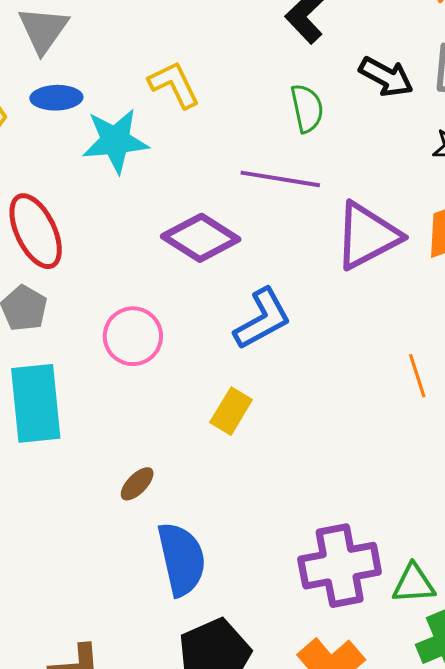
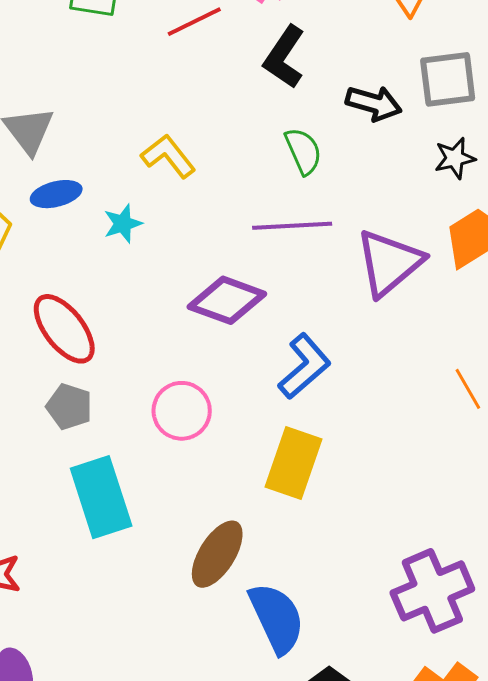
cyan star: (115, 141) -> (123, 224), size x0.6
yellow rectangle: (231, 411) -> (294, 463), size x1.5
brown ellipse: (137, 484) -> (217, 554), size x1.8

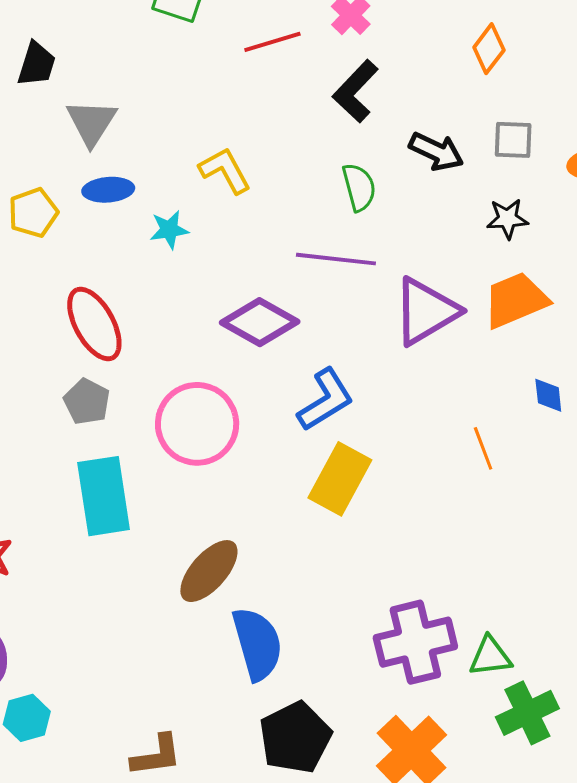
gray square: (448, 79) -> (513, 140), size x0.7
pink circle: (182, 411) -> (197, 424), size x1.4
yellow rectangle: (294, 463) -> (340, 479), moved

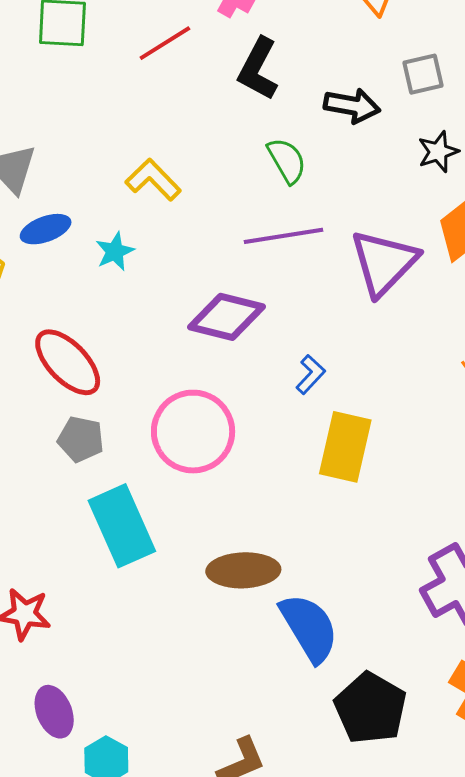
blue L-shape: (325, 400) -> (311, 374), size x0.6
brown ellipse: (209, 571) -> (243, 570), turned 62

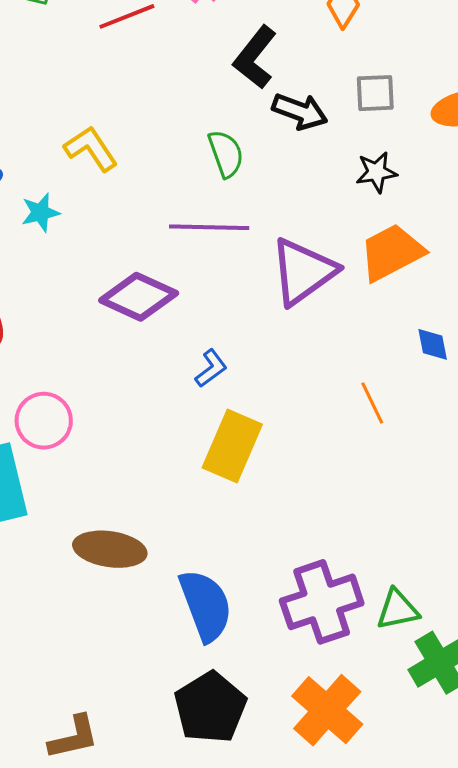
black L-shape: (258, 69) -> (255, 57), moved
pink circle: (193, 432) -> (44, 421), moved, size x0.7
blue semicircle: (309, 628) -> (206, 605), moved

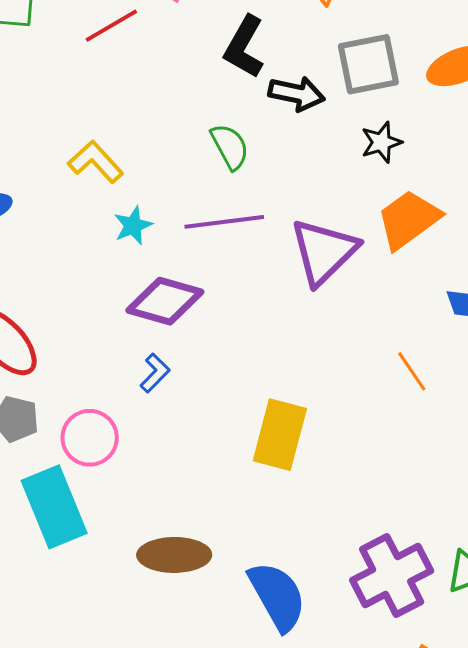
gray square: (375, 93) -> (368, 64), size x1.5
cyan star: (40, 212) -> (133, 226), moved
blue L-shape: (211, 368) -> (155, 373), moved

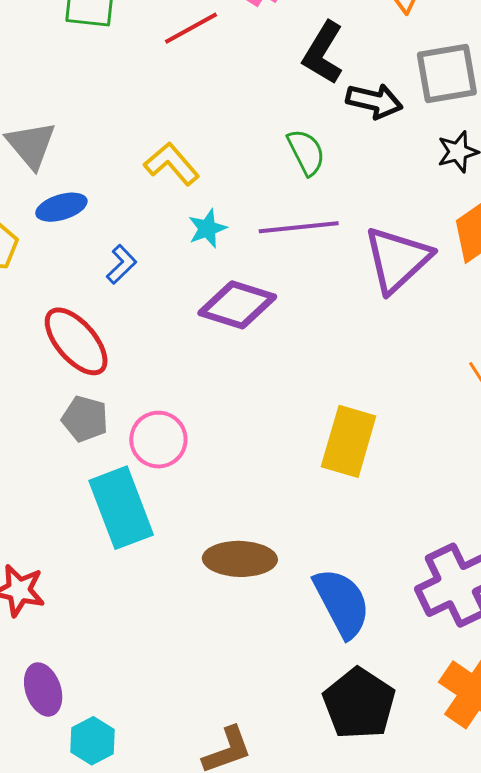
blue L-shape: (155, 373) -> (122, 264), moved

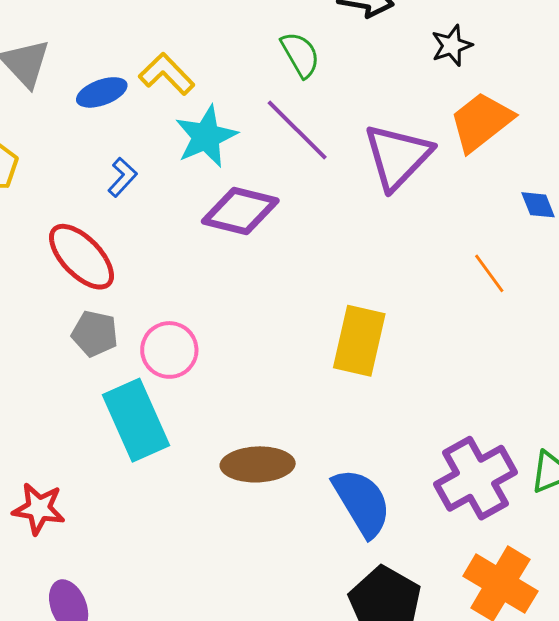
blue ellipse: (61, 207) -> (102, 92), moved
purple line: (299, 227) -> (297, 130), turned 54
cyan star: (207, 229) -> (206, 136), size x1.6

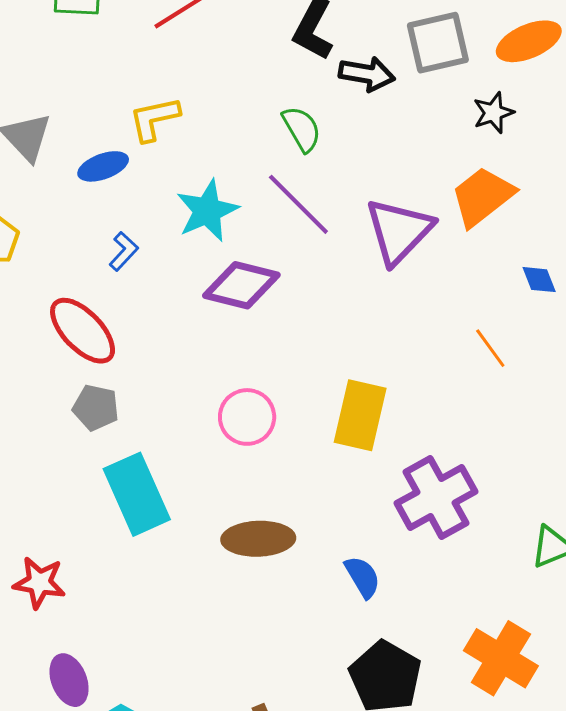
black star: (452, 45) -> (493, 113), moved
yellow L-shape: (167, 74) -> (154, 119), moved, turned -58
pink circle: (169, 350) -> (247, 417), moved
purple cross: (475, 478) -> (436, 497), moved
blue semicircle: (362, 502) -> (362, 577), size x0.6

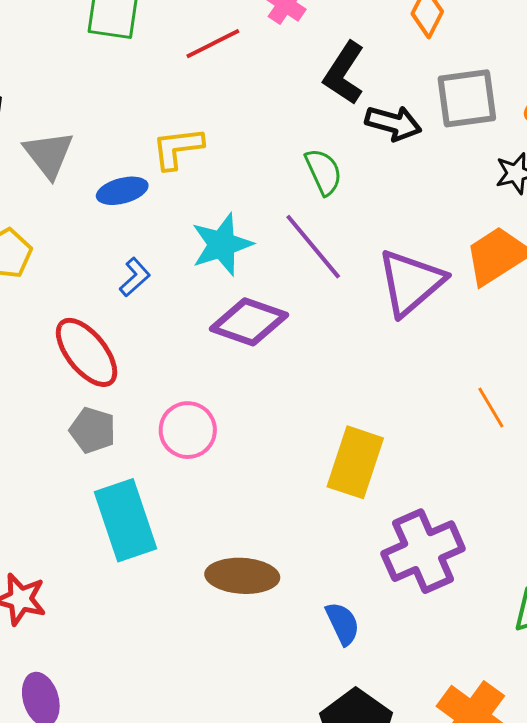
pink circle: (247, 417) -> (188, 430), moved

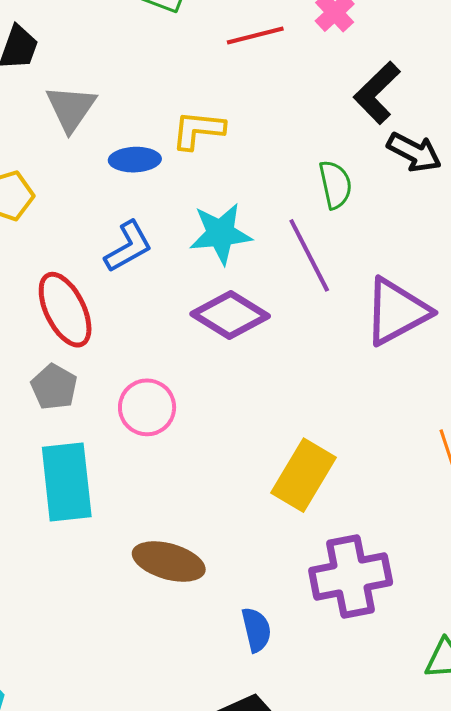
blue L-shape: (135, 277) -> (128, 247), size x1.4

